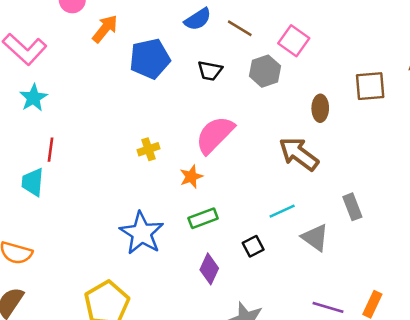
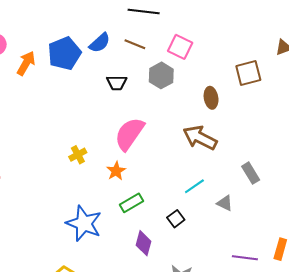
blue pentagon: (150, 59) -> (64, 53), moved
gray triangle: (315, 238) -> (225, 203), size x0.7

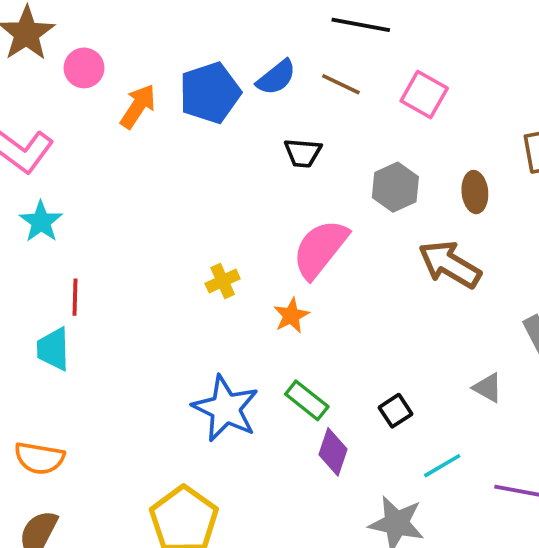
gray hexagon: (161, 75) -> (395, 187), moved
cyan line: (194, 186) -> (442, 466), moved
green rectangle: (132, 203) -> (307, 400), moved, turned 65

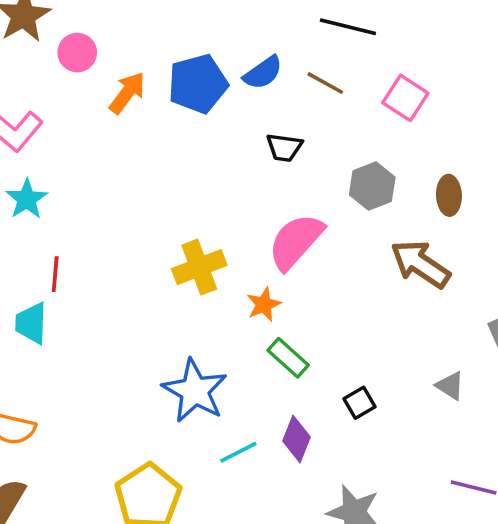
yellow cross: (223, 281) -> (199, 267), size x1.6
green rectangle: (307, 400) -> (288, 358), moved
cyan line: (442, 466) -> (238, 452), moved

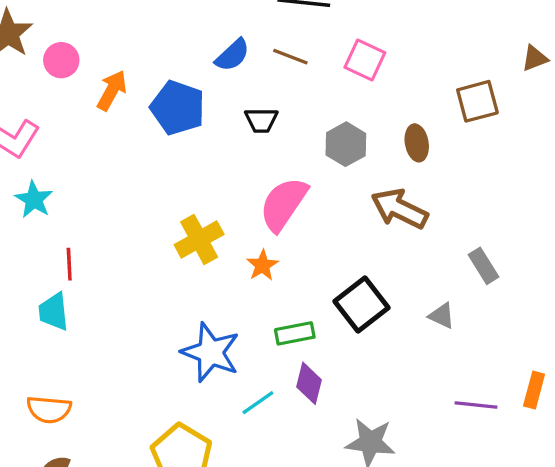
blue pentagon: (198, 84) -> (178, 108), moved, turned -30
green rectangle: (288, 358) -> (295, 333), moved, turned -45
black square: (359, 403) -> (362, 305), moved, size x1.8

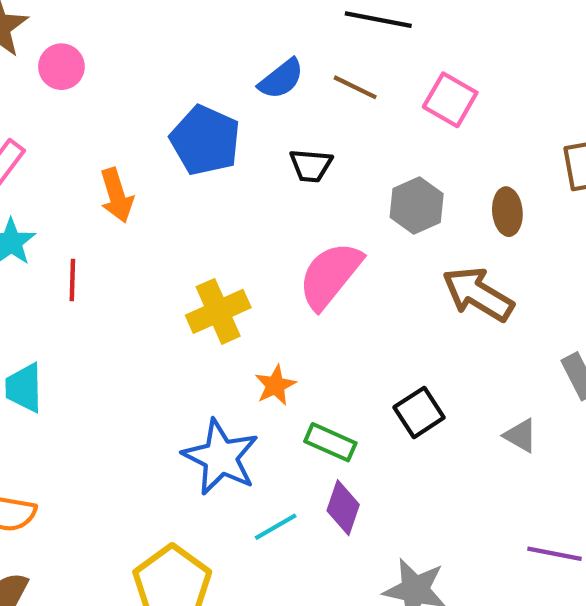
orange arrow: (112, 90) -> (117, 195), moved, turned 129
red line: (69, 264) -> (72, 280), moved
orange star: (262, 265) -> (275, 385), moved
black square: (362, 305) -> (419, 412), size x0.7
green rectangle: (295, 333) -> (330, 442), turned 30

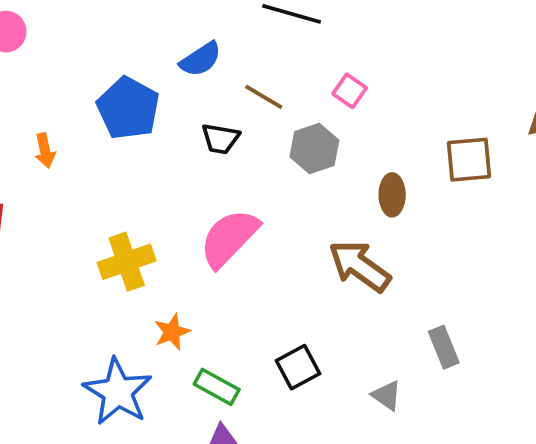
brown line: (355, 87) -> (264, 97), moved
pink square: (450, 100) -> (350, 91), size x0.7
orange arrow: (117, 195) -> (45, 151), size x0.7
gray hexagon: (417, 205) -> (314, 149), moved

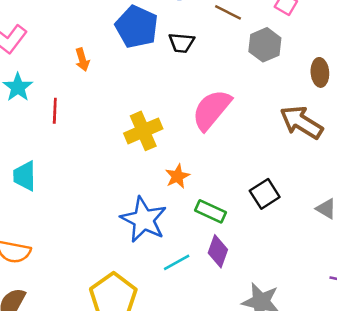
black trapezoid: (220, 139) -> (181, 43), moved

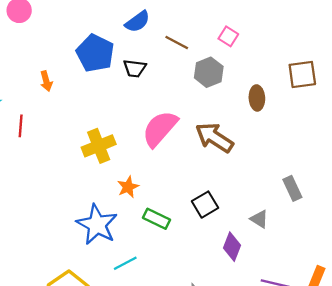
brown arrow: (301, 122) -> (214, 138), moved
purple diamond: (218, 251) -> (232, 247), moved

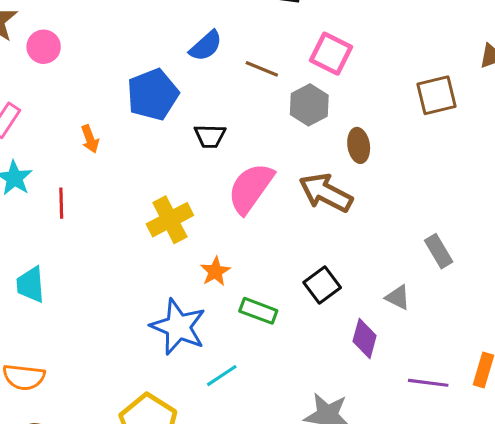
pink square: (228, 36) -> (331, 54), size x1.5
blue pentagon: (95, 53) -> (153, 94), turned 30
black trapezoid: (135, 68) -> (210, 136), moved
brown ellipse: (257, 98) -> (359, 145), moved

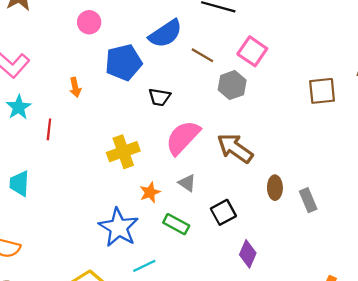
blue semicircle: (206, 46) -> (165, 34), size x1.4
pink circle: (44, 47) -> (89, 22), moved
brown ellipse: (359, 145) -> (275, 188), moved
gray triangle: (398, 297) -> (187, 183), moved

